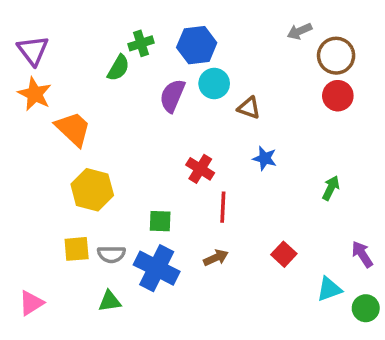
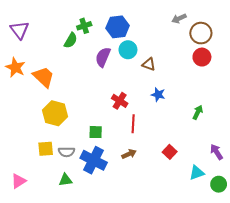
orange star: (35, 94) -> (15, 67), moved

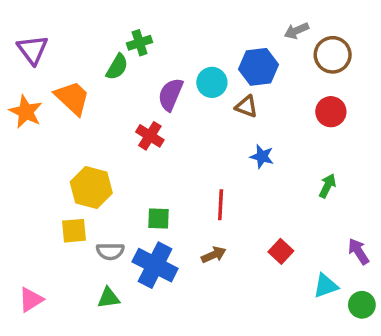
blue hexagon: (118, 27) -> (258, 67), moved
red circle: (202, 57) -> (331, 112), moved
orange trapezoid: (44, 77) -> (72, 98), moved
red cross: (120, 101) -> (150, 136), moved
yellow square: (46, 149) -> (74, 231), moved

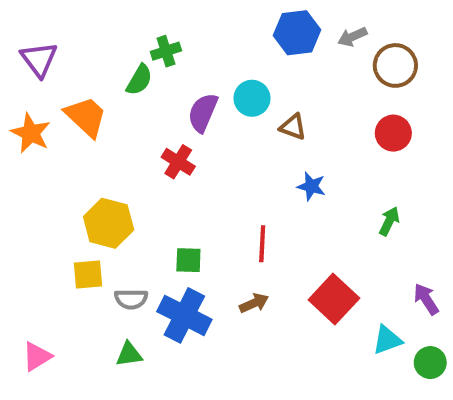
blue hexagon: (258, 67) -> (297, 33), moved
red square: (281, 251) -> (334, 299), size x1.6

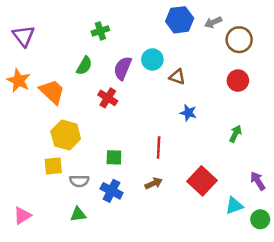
green semicircle: (139, 80) -> (84, 66), moved
orange trapezoid: (86, 117) -> (52, 92), moved
blue cross: (184, 315) -> (112, 191), size x0.7

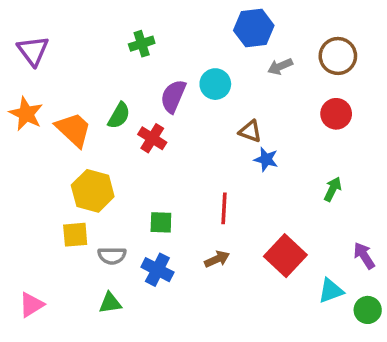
gray arrow: (213, 22) -> (280, 66), moved
green semicircle: (84, 66) -> (119, 116), moved
brown triangle: (177, 77) -> (250, 131), moved

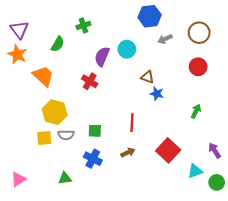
orange star: (26, 114) -> (17, 54), moved
green semicircle: (119, 116) -> (58, 44), moved
gray semicircle: (112, 256) -> (66, 135), moved

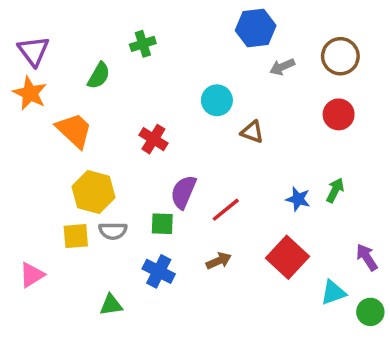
cyan circle: (127, 49) -> (217, 100), moved
purple semicircle: (102, 56) -> (183, 192), moved
blue star: (157, 94) -> (298, 199), moved
red line: (132, 123) -> (226, 210), turned 48
pink triangle: (18, 179) -> (32, 275), moved

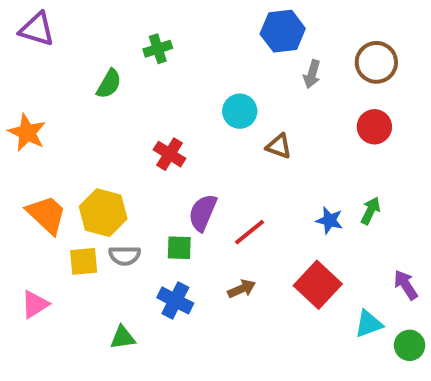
purple triangle: (34, 51) -> (37, 29), moved, turned -36
gray arrow: (282, 67) -> (312, 74), turned -50
orange star: (30, 93) -> (27, 133), moved
orange trapezoid: (74, 130) -> (47, 215), moved

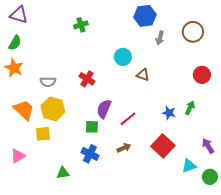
green semicircle: (109, 84) -> (15, 43), moved
red circle: (374, 127) -> (202, 75), moved
gray semicircle: (125, 256) -> (48, 82), moved

